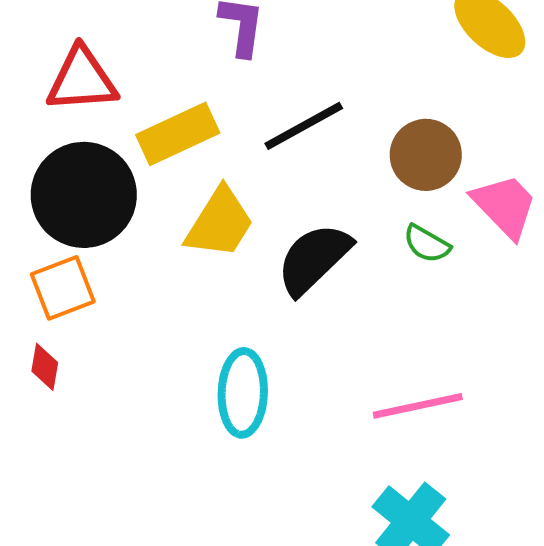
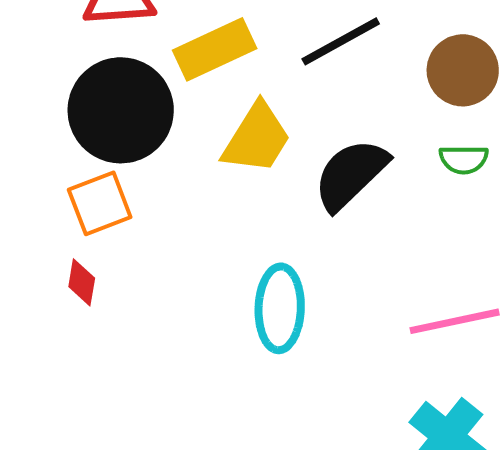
green semicircle: (427, 244) -> (464, 159), turned -30

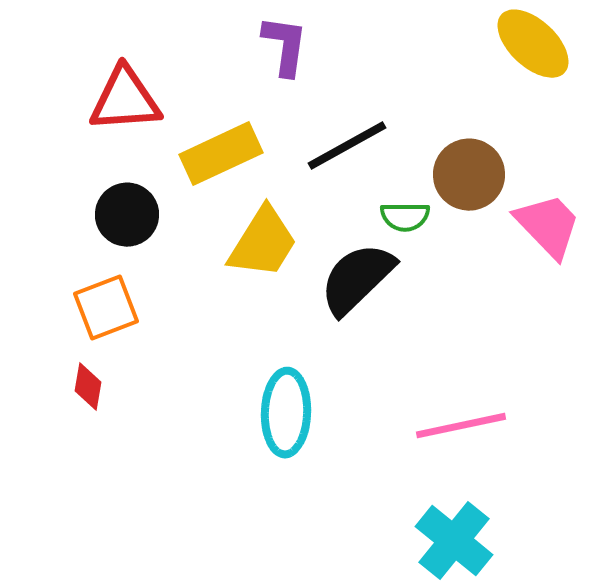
black circle: (121, 110) -> (127, 215), size x0.6
green semicircle: (464, 159) -> (405, 217), moved

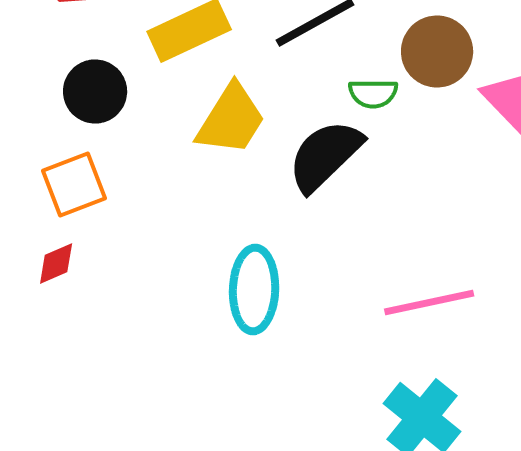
red diamond: (88, 387) -> (56, 264), turned 57

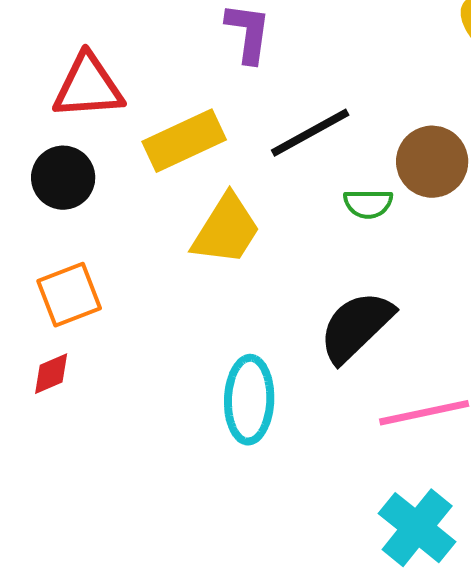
black circle: (95, 92) -> (63, 178), moved
black semicircle: (325, 156) -> (356, 327), moved

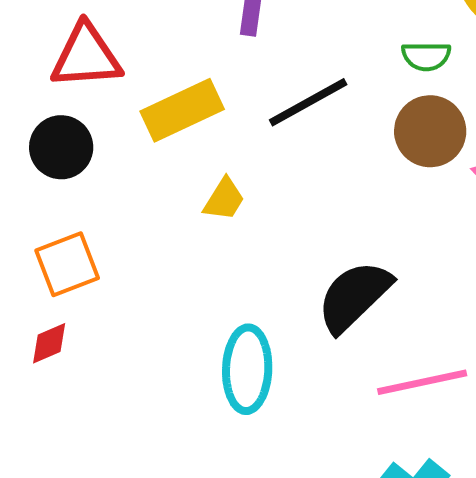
green semicircle: (368, 204) -> (426, 56), moved
yellow trapezoid: (226, 230) -> (224, 199), size x0.6

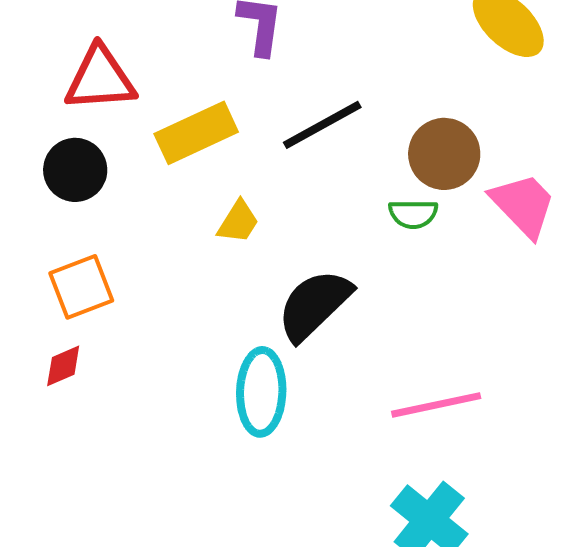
green semicircle: (426, 56) -> (413, 214), moved
black semicircle: (354, 296) -> (314, 305), moved

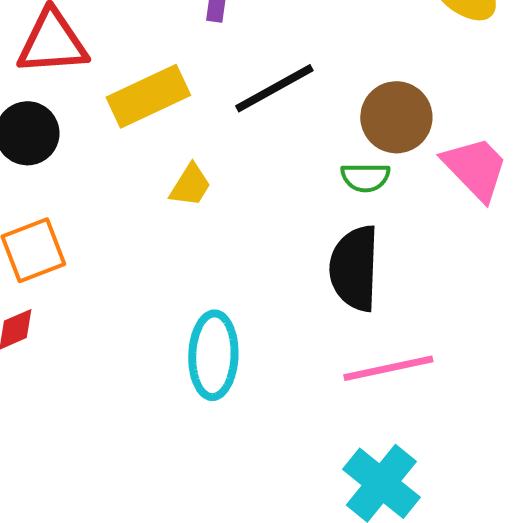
black semicircle: (314, 305) -> (354, 268), moved, turned -44

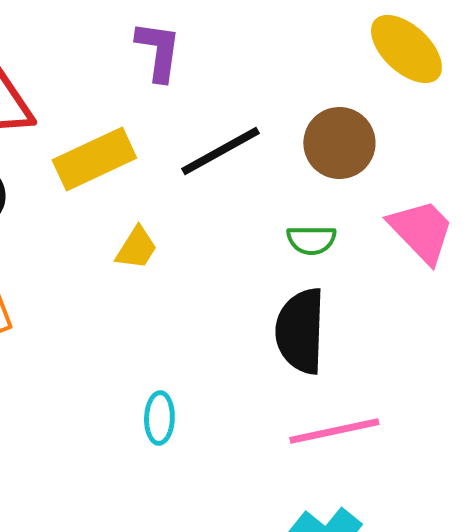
brown circle: (396, 117) -> (339, 143), moved
cyan ellipse: (213, 355) -> (159, 418), size x0.6

